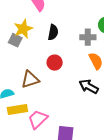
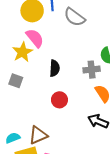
yellow star: (23, 29) -> (22, 52), moved
brown triangle: (30, 80) -> (38, 135), moved

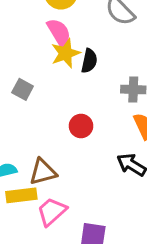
yellow star: (22, 52) -> (66, 53), moved
black semicircle: (55, 68) -> (89, 61), moved

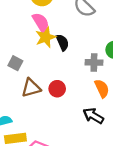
black semicircle: (89, 61) -> (62, 42), turned -35
brown triangle: (43, 172) -> (31, 88), moved

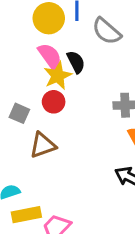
black semicircle: (62, 42) -> (76, 62), moved
red circle: (57, 89) -> (54, 102), moved

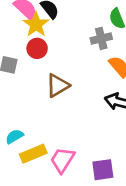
brown triangle: (43, 145) -> (58, 85), moved

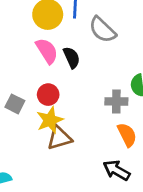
yellow star: (36, 24) -> (50, 120), moved

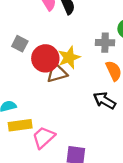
red circle: (48, 95) -> (45, 58), moved, size x1.5
yellow star: (50, 120) -> (69, 57), moved

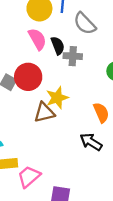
gray cross: (105, 43) -> (73, 56), moved
red circle: (45, 58) -> (28, 77), moved

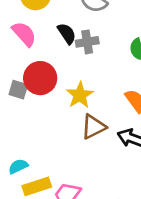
pink semicircle: (37, 39) -> (24, 34), moved
brown triangle: (44, 112) -> (93, 127), moved

